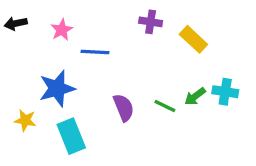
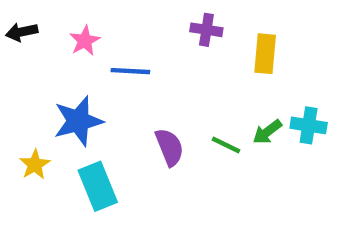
yellow rectangle: (193, 39) -> (265, 54), turned 52
yellow star: (25, 120) -> (35, 165), turned 30

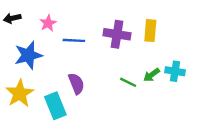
purple cross: (206, 30) -> (117, 34), moved, size x1.5
blue star: (78, 121) -> (28, 55), moved
purple semicircle: (169, 147) -> (76, 84), moved
yellow star: (35, 165) -> (20, 93), size x1.6

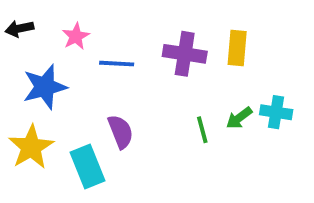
green line: (128, 82) -> (202, 130), turned 49

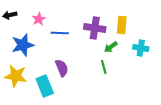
cyan cross: (276, 112) -> (141, 48), moved
green arrow: (239, 118) -> (111, 47), moved
yellow star: (31, 147) -> (16, 76), turned -30

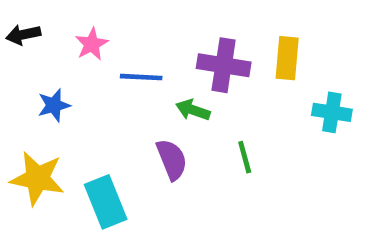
blue star: (23, 45) -> (54, 105), size x0.6
green arrow: (111, 47) -> (193, 110), moved, turned 56
purple semicircle: (62, 68) -> (172, 159), moved

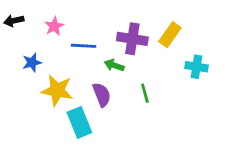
yellow rectangle: (287, 58) -> (170, 35), turned 30
yellow star: (37, 178) -> (57, 90), moved
cyan rectangle: (106, 202) -> (79, 122), moved

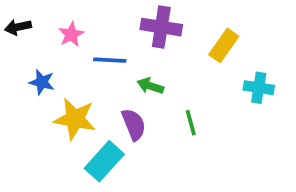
purple cross: (132, 39) -> (161, 27), moved
blue star: (32, 63) -> (42, 82), turned 30
cyan rectangle: (79, 122) -> (104, 161), turned 64

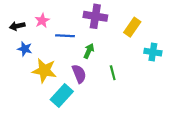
black arrow: (18, 27) -> (17, 26), moved
green arrow: (150, 86) -> (89, 51), turned 96

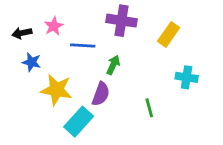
cyan cross: (153, 52) -> (187, 77), moved
green line: (113, 73) -> (149, 108), moved
purple semicircle: (79, 74) -> (101, 94), turned 42

